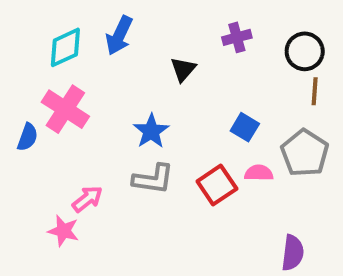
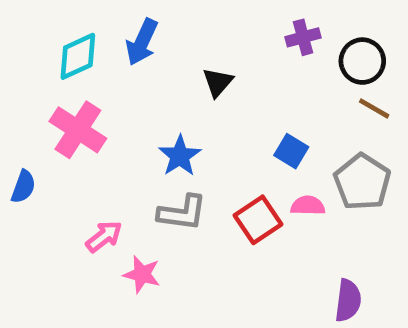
purple cross: (237, 37) -> (303, 37), moved
brown line: (315, 91) -> (374, 108), turned -64
blue semicircle: (28, 137) -> (23, 187), moved
pink star: (63, 231) -> (142, 274), moved

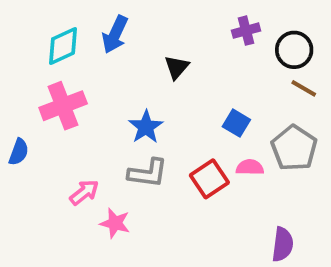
pink cross: (78, 130) -> (63, 106), turned 36

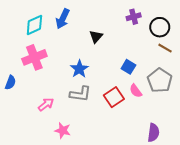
pink semicircle: (250, 167) -> (136, 91), turned -128
pink star: (115, 223) -> (63, 131), moved

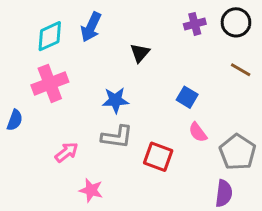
black circle: (160, 27) -> (236, 22), moved
blue star: (79, 69) -> (115, 100), turned 30
gray pentagon: (160, 80) -> (237, 152), moved
red square: (114, 97) -> (158, 157), moved, turned -36

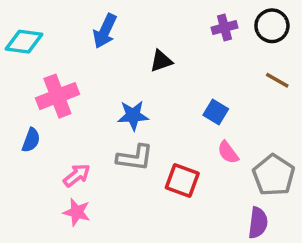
cyan diamond: (50, 36) -> (24, 42), moved, turned 32
black triangle: (140, 53) -> (161, 61), turned 30
blue semicircle: (15, 120) -> (31, 140), moved
pink star: (91, 190) -> (77, 212), moved

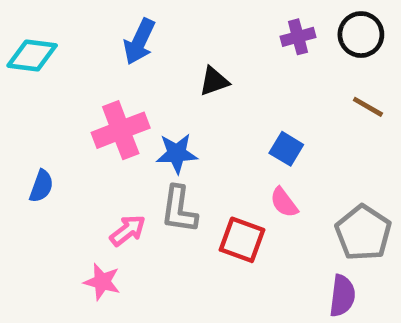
pink cross: (57, 96) -> (121, 130), moved
pink semicircle: (228, 152) -> (284, 202), moved
gray L-shape: (135, 158) -> (179, 209), turned 90
pink arrow: (77, 175) -> (128, 230), moved

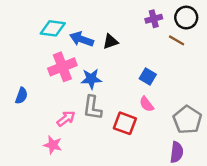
blue arrow: (139, 42) -> (82, 39), moved, turned 85
cyan diamond: (32, 56) -> (53, 28), moved
brown line: (368, 107) -> (177, 40), moved

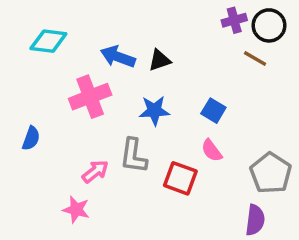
purple cross: (154, 19) -> (234, 20), moved
cyan diamond: (53, 28) -> (48, 41), moved
blue star: (91, 79) -> (154, 111), moved

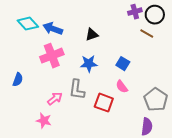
cyan diamond: (48, 41) -> (28, 24), turned 40
blue arrow: (118, 57) -> (53, 29), moved

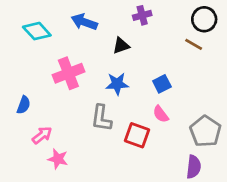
purple cross: (135, 12) -> (142, 15), moved
blue arrow: (53, 29) -> (84, 22), moved
blue square: (123, 64) -> (162, 84), turned 32
pink arrow: (55, 99) -> (42, 135), moved

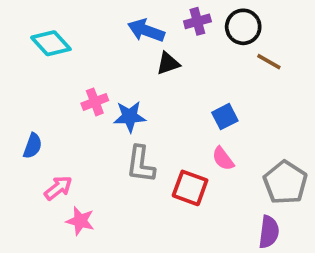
black circle: (204, 19) -> (243, 27), moved
blue arrow: (84, 22) -> (146, 30), moved
pink cross: (68, 73) -> (95, 102), size x0.6
blue star: (117, 84) -> (130, 117), moved

